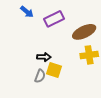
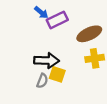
blue arrow: (27, 12) -> (41, 12), moved
black arrow: (44, 57) -> (47, 60), size x1.6

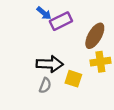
brown ellipse: (89, 34) -> (95, 36), turned -35
yellow square: (57, 74) -> (73, 79), moved

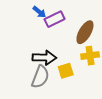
yellow square: (73, 79) -> (66, 71), turned -35
gray semicircle: (45, 85) -> (40, 77), size x1.6

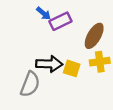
yellow square: (66, 71) -> (72, 68), moved, turned 35
gray semicircle: (40, 77) -> (30, 84), moved

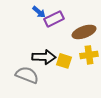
brown ellipse: (94, 36) -> (84, 32), turned 40
gray semicircle: (30, 84) -> (27, 75), turned -90

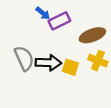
yellow cross: (89, 55) -> (98, 61), turned 30
gray semicircle: (27, 75) -> (24, 58), moved, turned 45

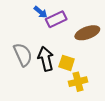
yellow cross: (98, 61) -> (78, 82), moved, turned -36
black arrow: (48, 63) -> (46, 59), turned -105

